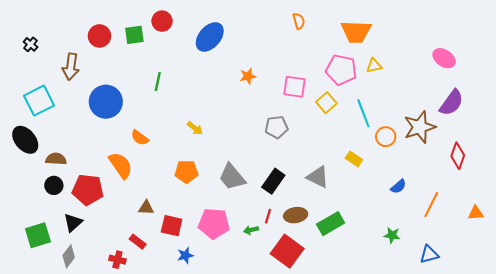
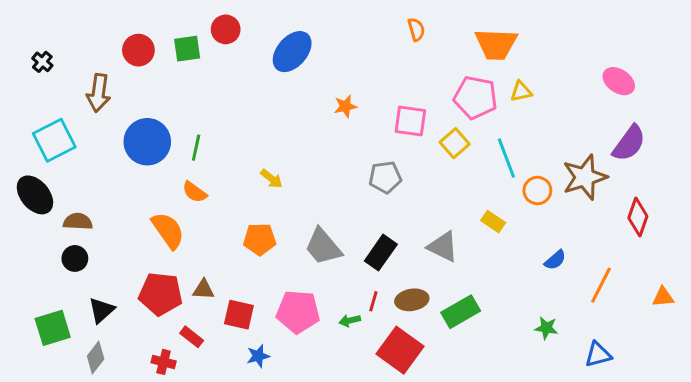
green line: (158, 82) -> (196, 148), moved
red pentagon: (88, 190) -> (161, 294), moved

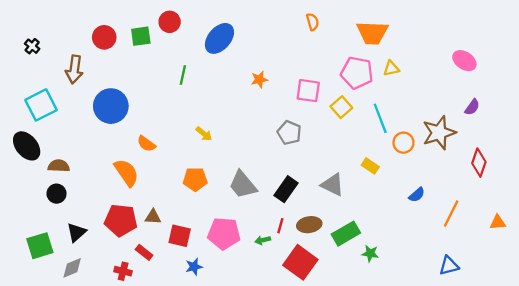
purple semicircle: (629, 143) -> (472, 107), size x0.6
green line: (196, 148) -> (183, 75), moved
gray pentagon: (385, 177) -> (289, 133), turned 30
green star: (546, 328) -> (370, 253), moved
gray diamond: (96, 357) -> (72, 268), turned 30

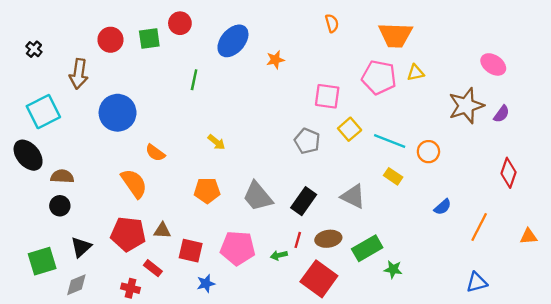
orange star: (259, 79) -> (275, 60), moved
yellow square: (341, 107) -> (350, 129), moved
cyan line: (380, 118) -> (390, 141), moved, turned -48
brown star: (439, 133) -> (466, 106), moved

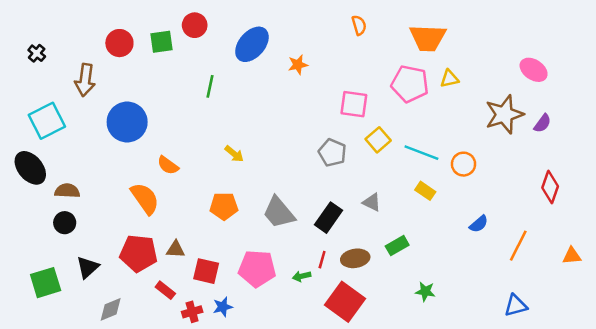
gray triangle: (353, 196) -> (372, 202), moved, size x0.7
green rectangle: (367, 248) -> (397, 246), moved, size x0.7
gray diamond: (76, 285) -> (111, 309), moved
red cross: (131, 288) -> (192, 312), moved, turned -30

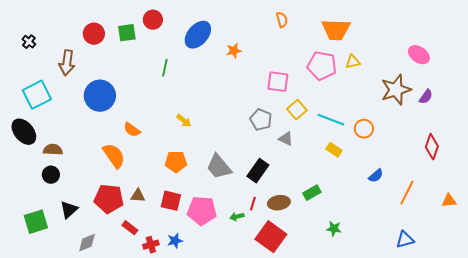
gray triangle: (372, 202) -> (286, 139), moved
red square: (206, 271) -> (171, 201), moved

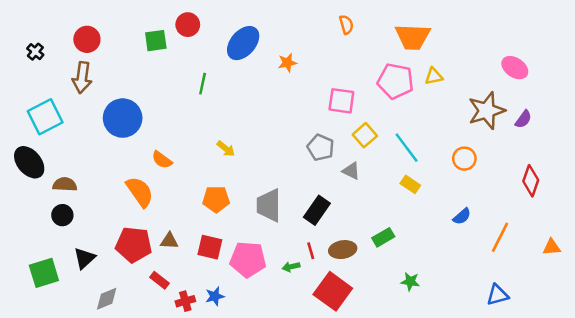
red circle: (94, 34) -> (87, 39), moved
cyan line: (331, 120) -> (407, 148), turned 32
orange circle: (364, 129) -> (464, 159), moved
gray trapezoid: (219, 167) -> (269, 205), turned 40
red line: (253, 204) -> (311, 251), turned -32

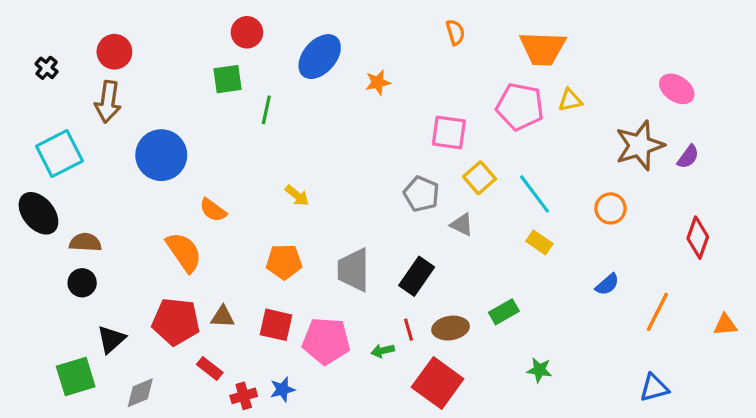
green square: (156, 41) -> (228, 79), moved
green square: (44, 273) -> (76, 377), moved

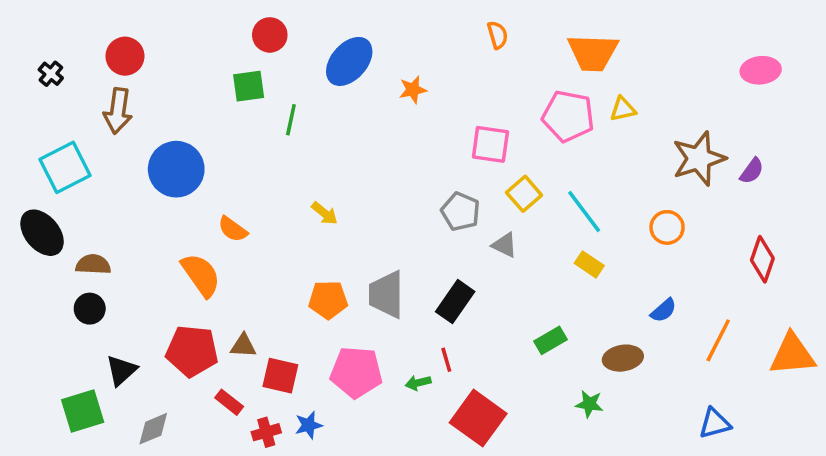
pink ellipse: (677, 89) -> (761, 70), moved, turned -40
orange pentagon: (284, 262) -> (328, 300), moved
red square: (276, 325) -> (280, 376), moved
orange triangle: (725, 325) -> (792, 355), size x1.8
brown ellipse: (451, 328) -> (623, 358), moved

